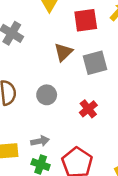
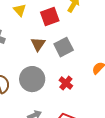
gray circle: (47, 95) -> (32, 79), size x1.6

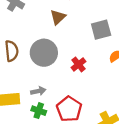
gray square: (64, 47) -> (101, 30), moved

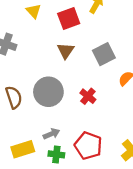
brown triangle: (58, 17) -> (66, 51), moved

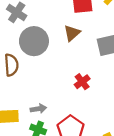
gray circle: (48, 92) -> (34, 41), moved

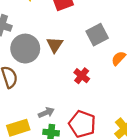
brown triangle: (72, 33) -> (55, 45), moved

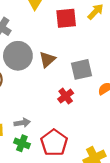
gray square: (97, 35) -> (82, 69), moved

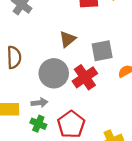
gray circle: (18, 56) -> (54, 73), moved
red cross: (66, 96) -> (85, 77), size x1.5

